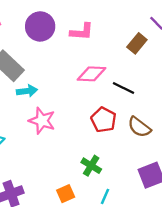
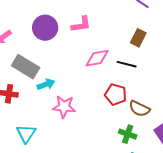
brown rectangle: (137, 43) -> (138, 38), moved
brown semicircle: (139, 127) -> (139, 109), moved
green cross: (91, 166) -> (128, 134), moved

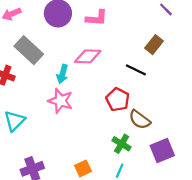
pink diamond: (97, 58) -> (88, 56), moved
cyan arrow: (46, 84) -> (62, 74), moved, turned 114

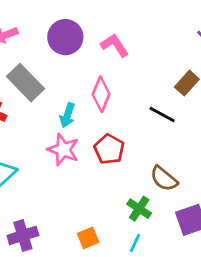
pink L-shape: (97, 18) -> (115, 45), turned -130
pink diamond: (88, 56) -> (101, 94), turned -72
red pentagon: (118, 99) -> (109, 149), moved

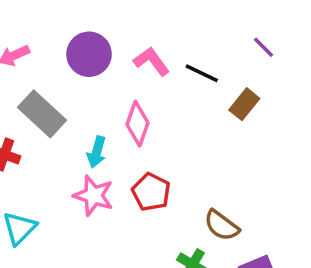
black line: (162, 114) -> (202, 73), moved

